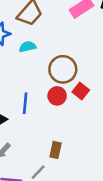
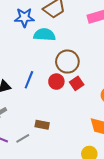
cyan semicircle: (28, 47) -> (44, 35), size x1.5
brown rectangle: (56, 150) -> (42, 125), turned 72

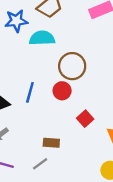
red square: (77, 83) -> (85, 119), moved
gray line: (23, 138) -> (40, 164), moved

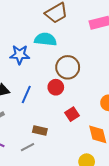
blue star: (16, 21) -> (20, 55), moved
blue line: (30, 92) -> (26, 95), moved

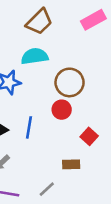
brown rectangle: (40, 130) -> (71, 164), moved

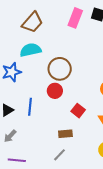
pink rectangle: (93, 20) -> (75, 18), turned -36
gray line: (47, 189) -> (60, 155), moved

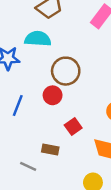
gray line: (60, 155) -> (28, 166), moved, turned 56

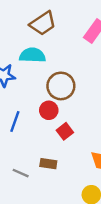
red square: (73, 127) -> (65, 131), moved
gray line: (28, 166) -> (21, 173), moved

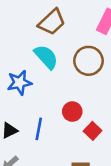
cyan semicircle: (32, 55) -> (46, 57), turned 55
brown circle: (61, 86) -> (88, 61), moved

